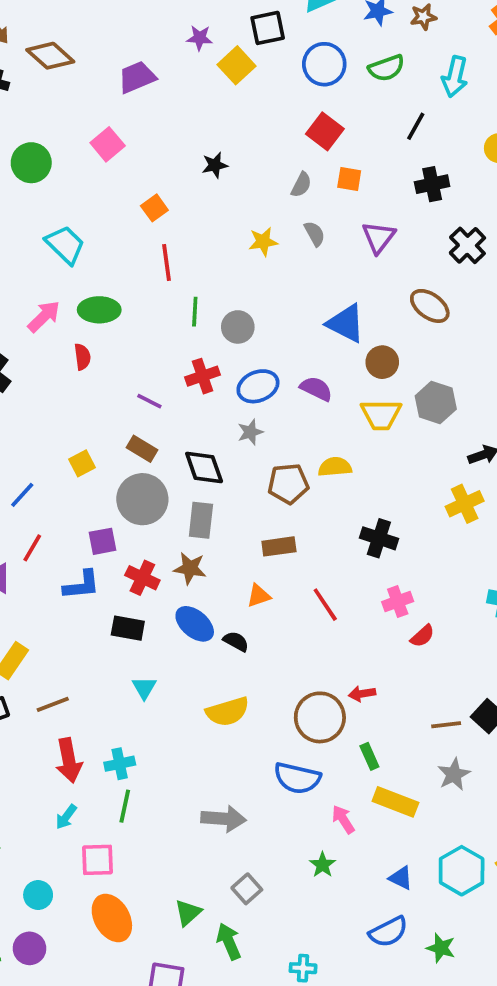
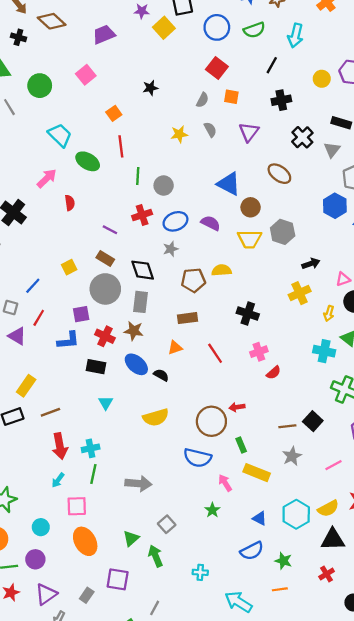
green ellipse: (99, 310) -> (88, 161), moved, turned 30
gray arrow: (223, 819) -> (138, 484), moved

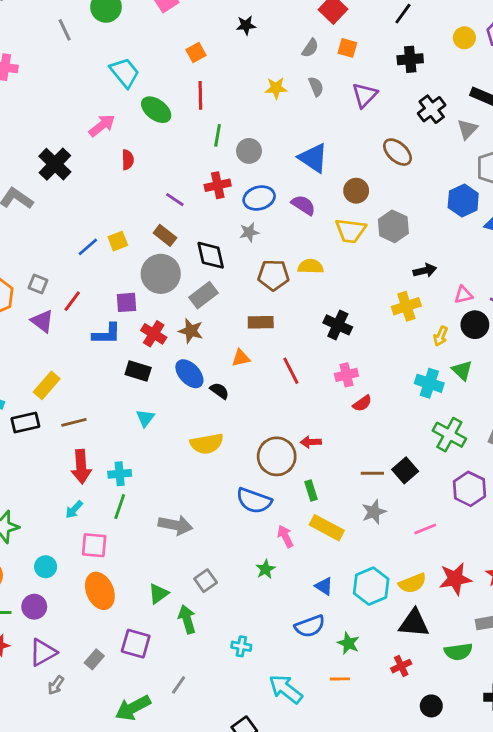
blue triangle: (229, 184) -> (313, 158), moved
blue line: (33, 286) -> (88, 247), moved
gray rectangle: (141, 302) -> (204, 295), turned 40

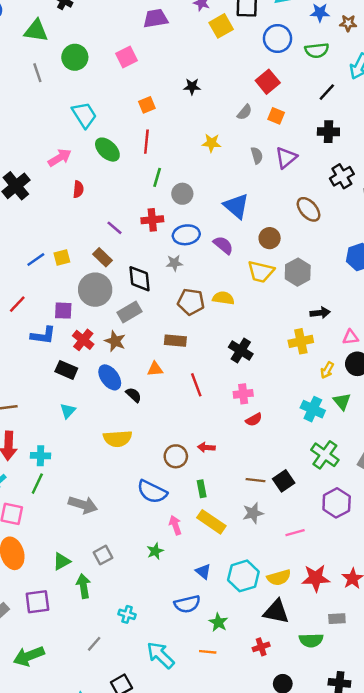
gray semicircle: (316, 87) -> (257, 155), moved
brown circle: (277, 456) -> (176, 456), size x0.7
purple square: (136, 644) -> (37, 602), turned -30
gray line: (179, 685) -> (94, 644), moved

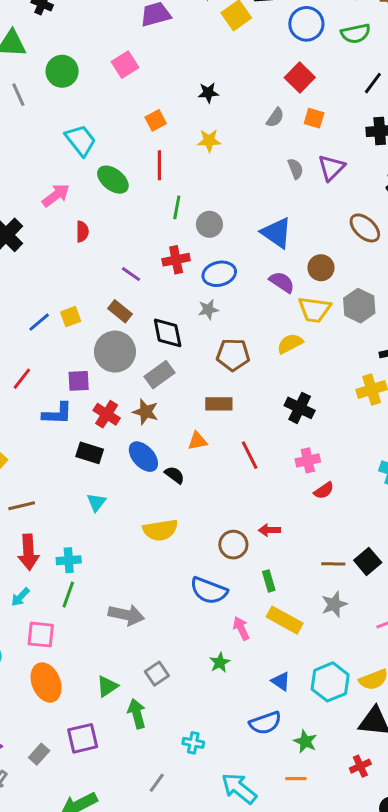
yellow star: (211, 143) -> (209, 141), moved
purple semicircle: (223, 245) -> (282, 282), moved
yellow semicircle: (223, 298) -> (290, 344), moved, turned -30

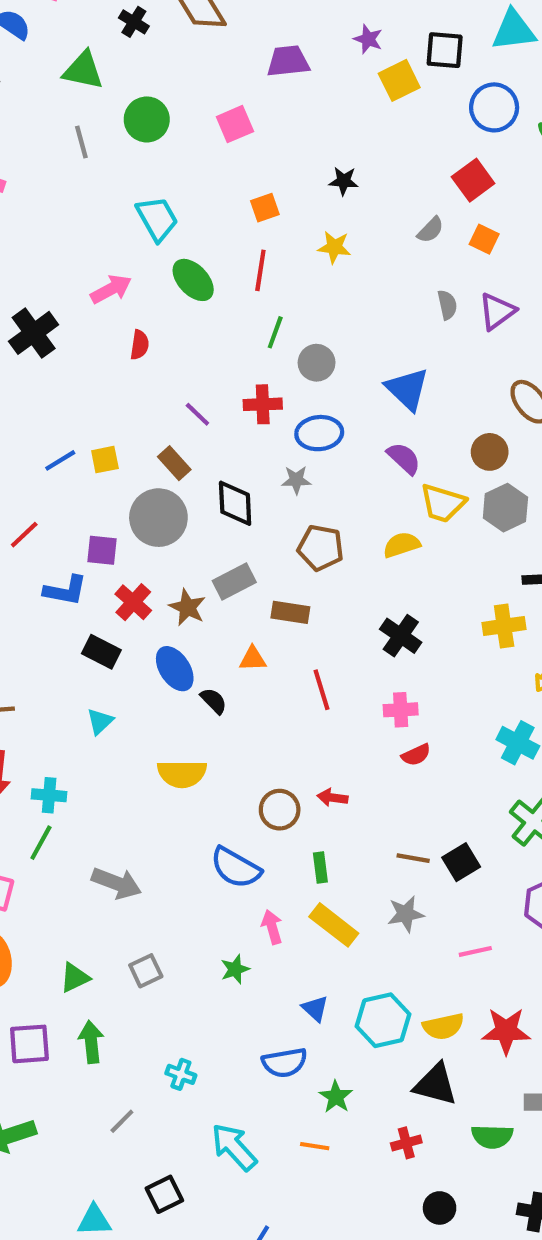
brown circle: (321, 268) -> (490, 452), moved
gray rectangle: (159, 375) -> (234, 582), moved
green arrow: (137, 714) -> (91, 1042), moved

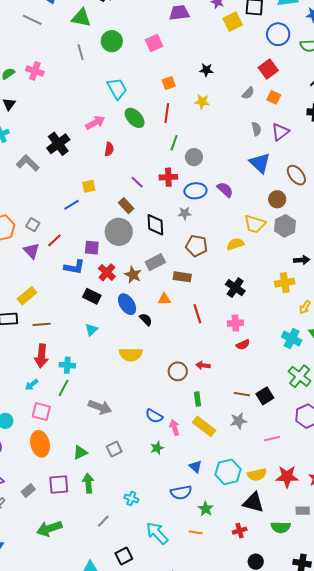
blue triangle: (407, 389) -> (260, 163), moved
purple semicircle: (404, 458) -> (225, 190), moved
yellow square: (105, 460) -> (89, 186), moved
blue semicircle: (236, 868) -> (154, 416), moved, size x0.7

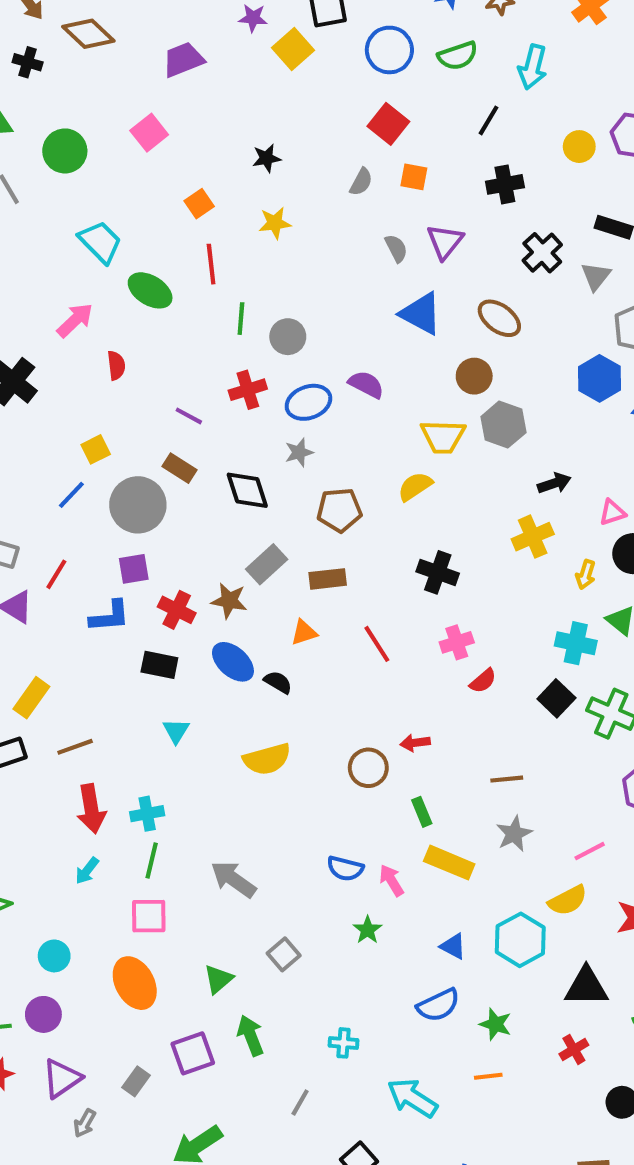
gray circle: (119, 232) -> (138, 505), moved
black square: (265, 396) -> (556, 698), moved
gray arrow: (100, 407) -> (233, 879), turned -150
pink square: (41, 412) -> (149, 916), moved
yellow semicircle: (257, 475) -> (568, 900), moved

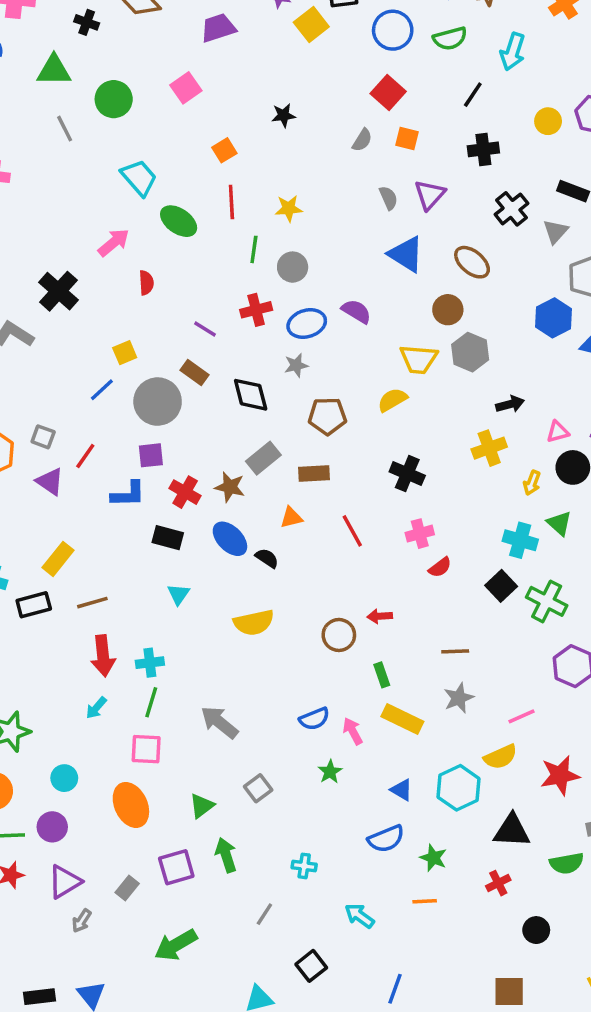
yellow star: (275, 223) -> (289, 208), moved
blue semicircle: (345, 868) -> (314, 719), turned -40
cyan arrow: (412, 1098) -> (360, 916), size x0.7

